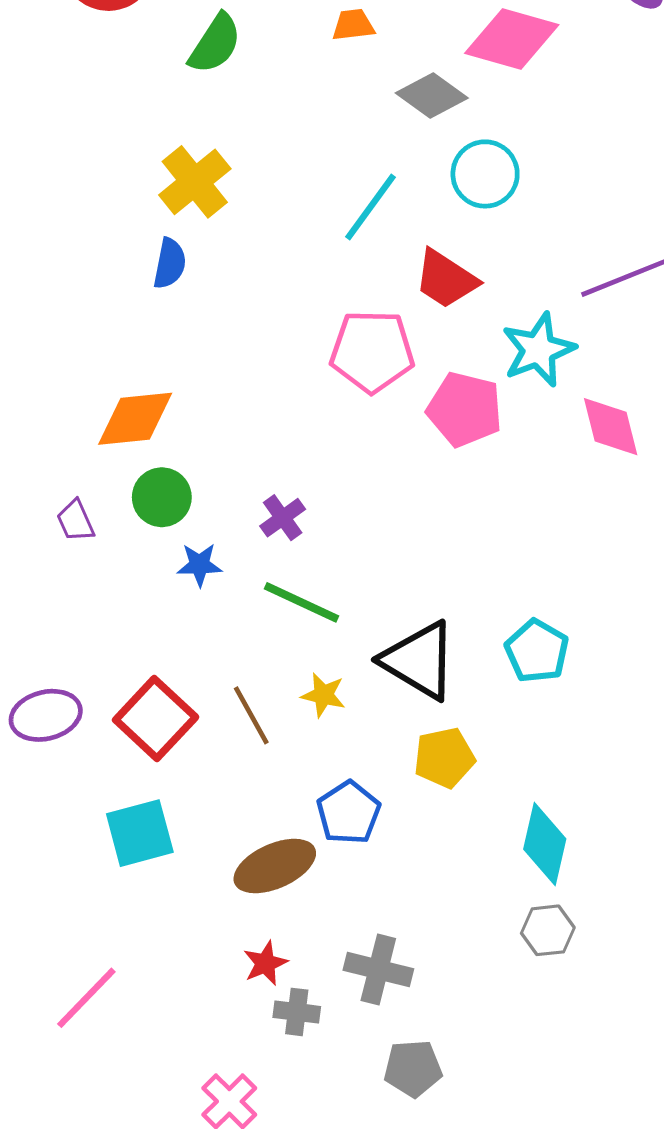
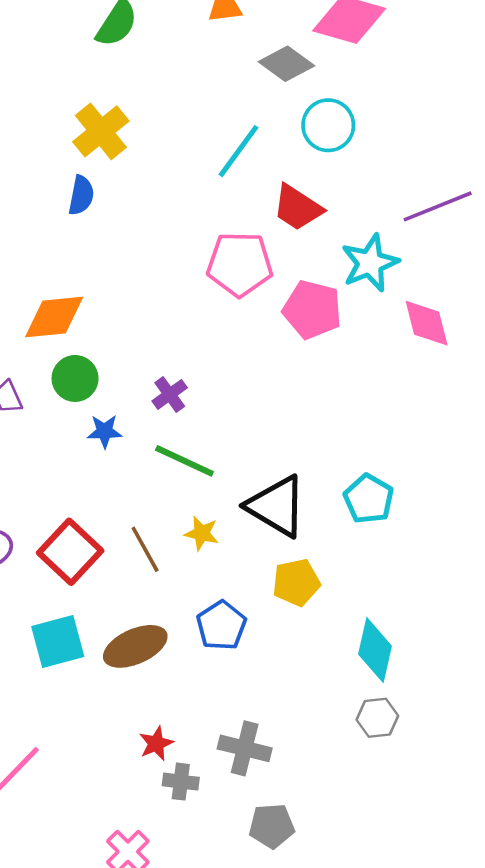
brown ellipse: (275, 866) -> (135, 646), moved

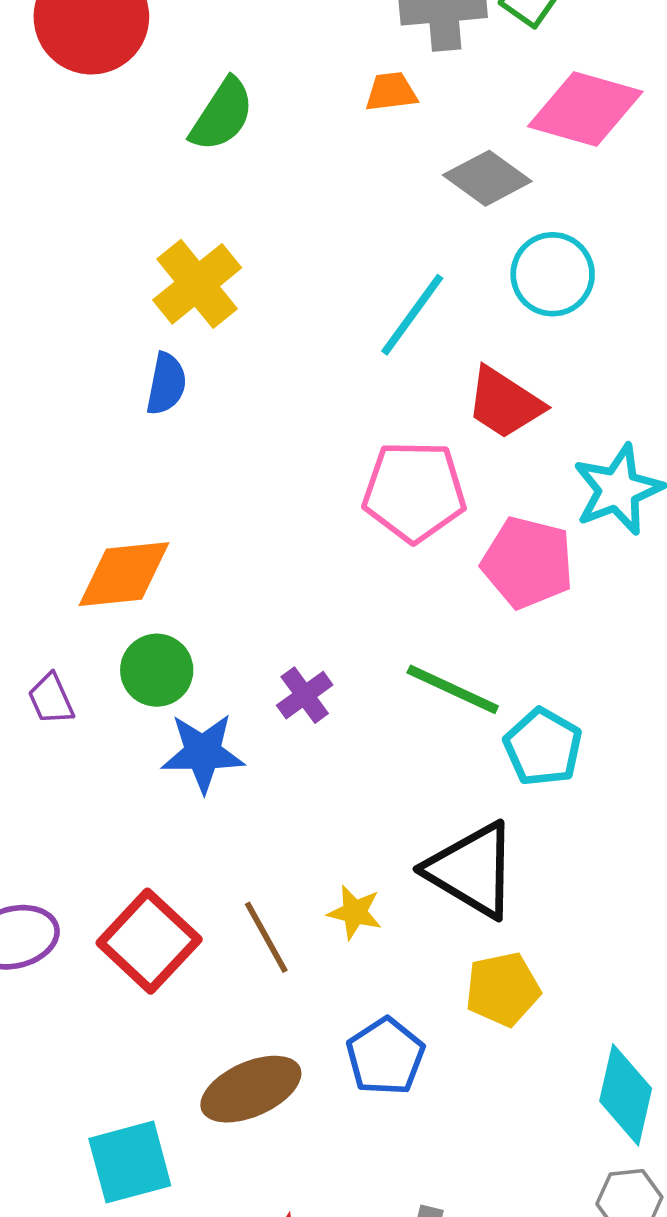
blue star: (105, 431) -> (203, 753), size x1.5
green line: (184, 461) -> (453, 689), moved
cyan pentagon: (369, 499) -> (543, 747), moved
cyan square: (58, 641) -> (130, 1162), moved

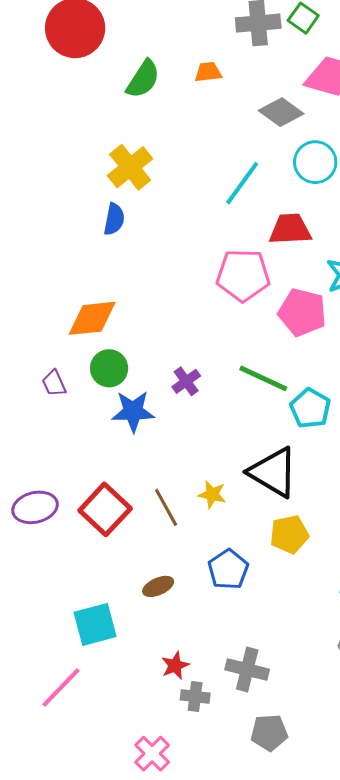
orange trapezoid: (391, 92) -> (208, 72), moved
red trapezoid: (505, 403) -> (290, 229), turned 144
brown ellipse: (251, 1089) -> (158, 586), size x0.6

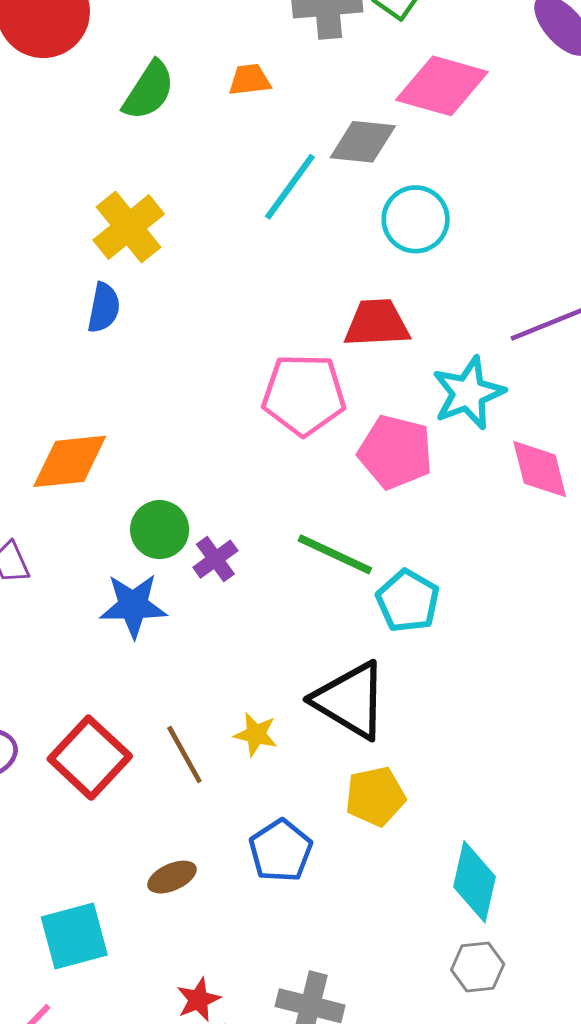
gray diamond: (281, 112) -> (363, 142), turned -30
cyan line: (242, 183) -> (290, 187), moved
green circle: (109, 368) -> (160, 530), moved

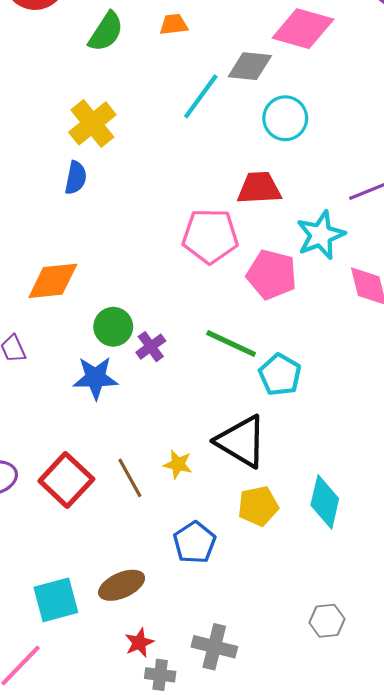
brown ellipse: (172, 877) -> (122, 585), moved, size x1.4
cyan diamond: (475, 882) -> (325, 502), moved

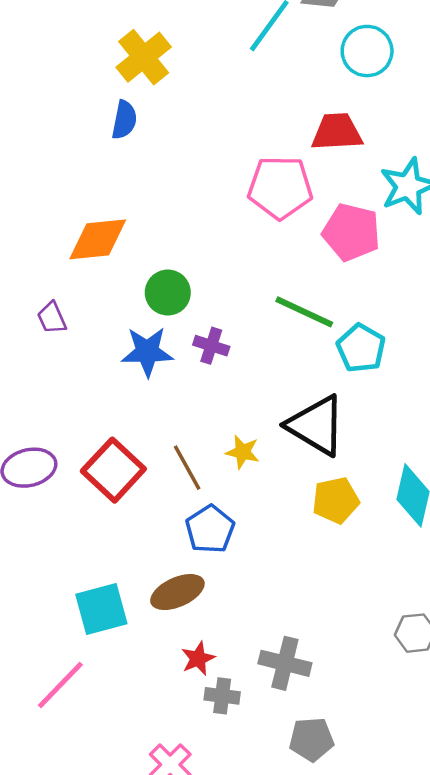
purple cross: (151, 347) -> (211, 346), moved, turned -36
blue pentagon: (195, 543) -> (210, 529), moved

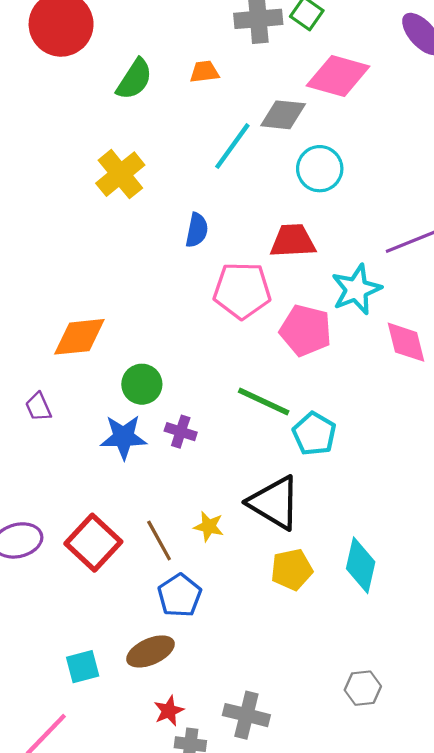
blue semicircle: (124, 120) -> (197, 230), moved
cyan square: (101, 609) -> (83, 667), size x0.7

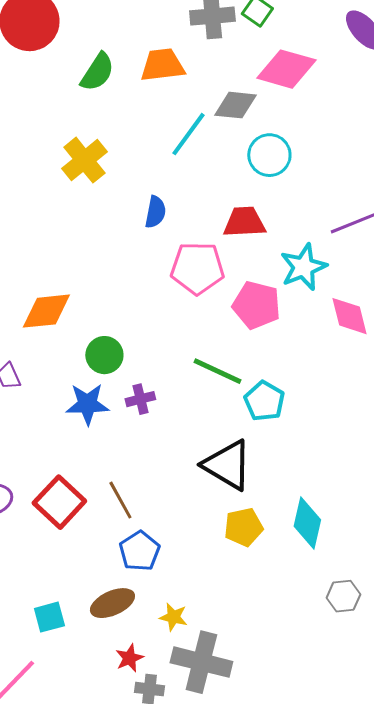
orange trapezoid: (204, 72) -> (162, 65), size x1.6
purple cross: (181, 432) -> (140, 399), turned -32
yellow star: (209, 526) -> (173, 617), moved
gray hexagon: (363, 688) -> (343, 596), moved
gray cross: (246, 715) -> (201, 662), size x1.4

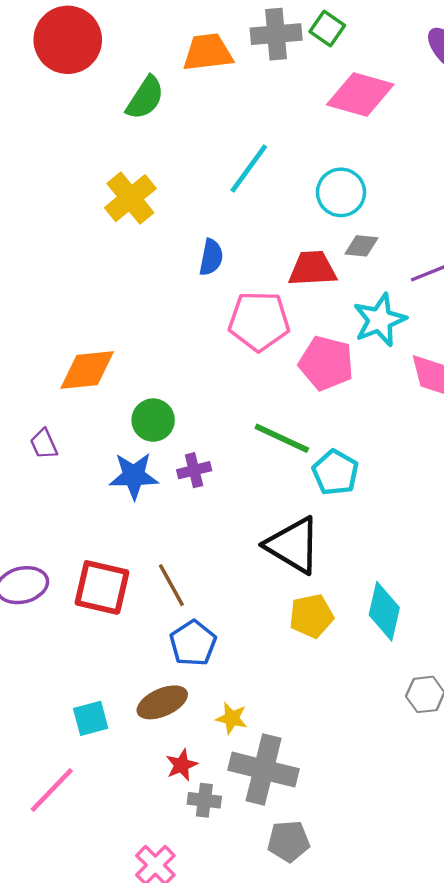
orange trapezoid: (162, 65) -> (208, 52), moved
gray diamond: (235, 105) -> (361, 246), moved, size x0.7
red square: (59, 502) -> (102, 587), turned -30

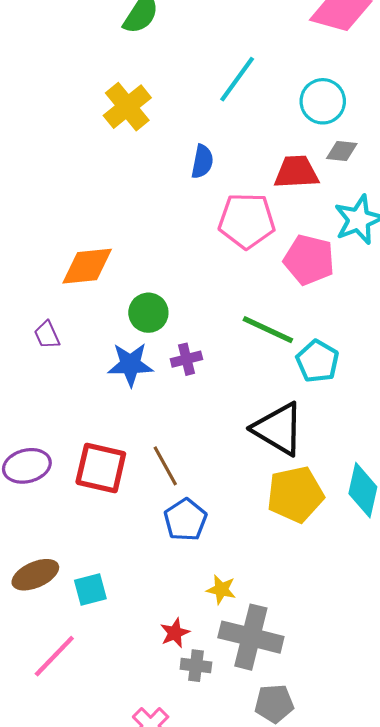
yellow pentagon: (311, 616) -> (295, 494), size x1.4
brown ellipse: (162, 702) -> (35, 575), moved

